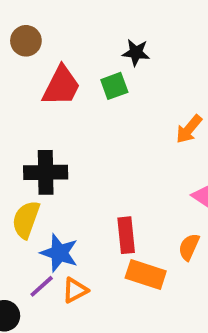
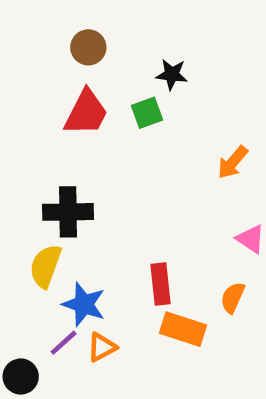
brown circle: (26, 41) -> (88, 47), moved

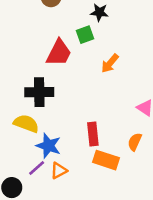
red trapezoid: (86, 113) -> (59, 53), moved
orange arrow: (233, 162) -> (110, 63), moved
yellow semicircle: (45, 266) -> (26, 123), turned 90

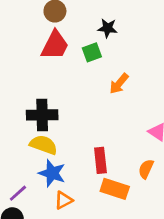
red trapezoid: (59, 53) -> (55, 45), moved
yellow semicircle: (26, 123) -> (44, 145), moved
purple line: (37, 168) -> (18, 193), moved

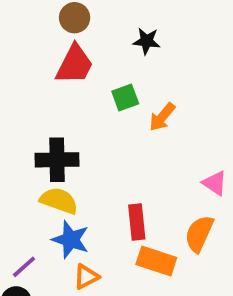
green square: (92, 52) -> (125, 97), moved
orange semicircle: (146, 169) -> (199, 234), size x1.4

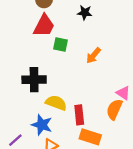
green square: (125, 97) -> (60, 44), moved, turned 32
yellow semicircle: (59, 201) -> (56, 103), moved
orange semicircle: (199, 234) -> (114, 109), moved

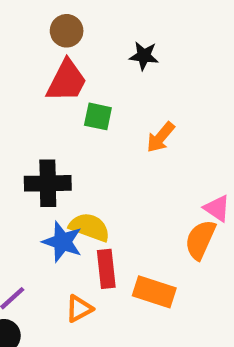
red rectangle: (79, 115) -> (106, 269), moved
blue star: (42, 125) -> (62, 242), moved

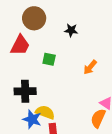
brown circle: (67, 31) -> (34, 18), size x1.5
red trapezoid: (67, 81) -> (20, 45), moved
orange arrow: (161, 137) -> (90, 67), moved

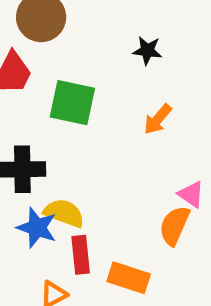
black star: (71, 30) -> (147, 50), moved
green square: (49, 59) -> (72, 103), size x1.6

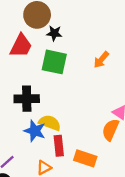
black star: (147, 50) -> (54, 33), moved
orange arrow: (158, 119) -> (101, 60), moved

